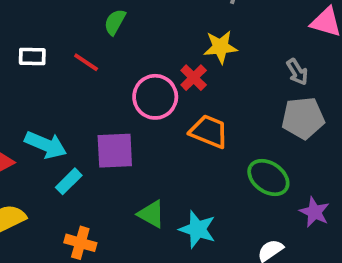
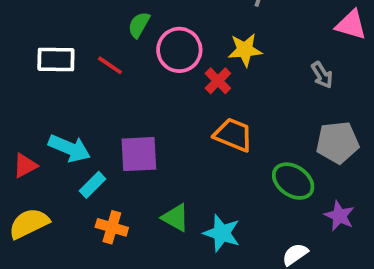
white rectangle: (32, 57) -> (56, 60), size x1.4
pink circle: (155, 97) -> (179, 50), moved
gray pentagon: (303, 118) -> (337, 142), moved
orange cross: (80, 243) -> (112, 227), moved

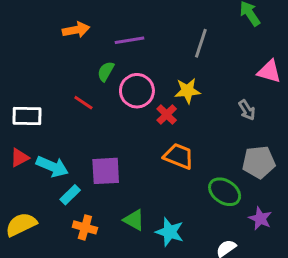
white rectangle: (56, 60) -> (27, 116), moved
red triangle: (25, 166) -> (20, 158), moved

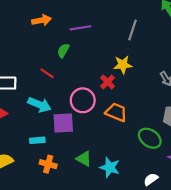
pink circle: (137, 91) -> (83, 100), moved
cyan arrow: (52, 167) -> (39, 105), moved
cyan rectangle: (70, 195) -> (37, 140), turned 40

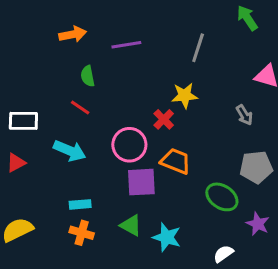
green semicircle: (63, 51) -> (88, 76), moved, turned -40
purple square: (63, 123) -> (141, 182), moved
cyan rectangle: (37, 140) -> (80, 204), moved

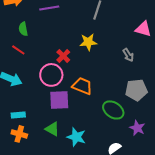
red cross: (164, 119) -> (63, 56), moved

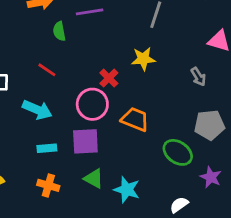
green semicircle: (23, 29) -> (59, 31), moved
purple square: (59, 100) -> (85, 141), moved
cyan rectangle: (18, 115) -> (47, 148), moved

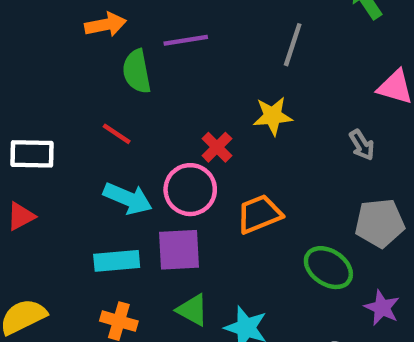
green semicircle: (59, 31) -> (137, 71), size x1.4
cyan arrow: (37, 110) -> (128, 198), moved
orange trapezoid: (135, 119) -> (259, 214), turned -44
cyan rectangle: (47, 148) -> (117, 261), size x1.4

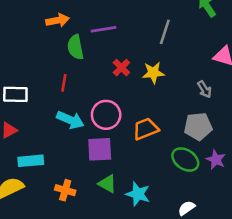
red line: (117, 134) -> (64, 83), turned 66
red cross: (217, 147) -> (121, 68), moved
gray pentagon: (380, 223) -> (198, 126), moved
cyan rectangle: (117, 261) -> (31, 161), moved
purple star: (382, 308) -> (216, 160), moved

